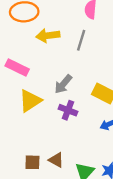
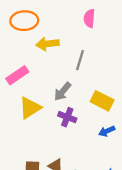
gray line: (81, 40) -> (80, 60), moved
pink rectangle: (17, 68) -> (17, 75), turned -60

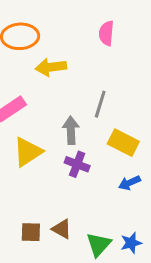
gray line: (80, 60) -> (100, 104), moved
gray arrow: (63, 92) -> (71, 130), turned 138

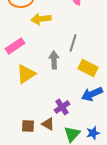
purple cross: (77, 164) -> (62, 107), moved, turned 35
blue arrow: (129, 183) -> (92, 94), size x1.5

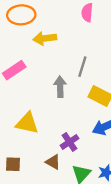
yellow triangle: (26, 74) -> (27, 123), moved, turned 45
brown square: (28, 126) -> (13, 164), moved

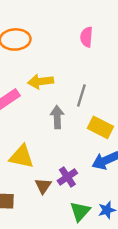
yellow arrow: (45, 38) -> (41, 81), moved
brown triangle: (53, 162) -> (43, 186), moved, turned 35

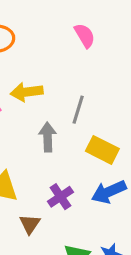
pink semicircle: (86, 37) -> (85, 36), turned 144
purple cross: (67, 177) -> (60, 197), moved

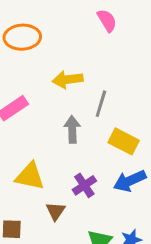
pink semicircle: (85, 36) -> (107, 21), moved
yellow arrow: (27, 92) -> (68, 79), moved

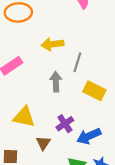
blue arrow: (130, 181) -> (89, 136), moved

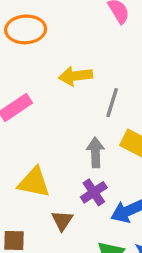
gray arrow: (56, 82) -> (95, 152), moved

